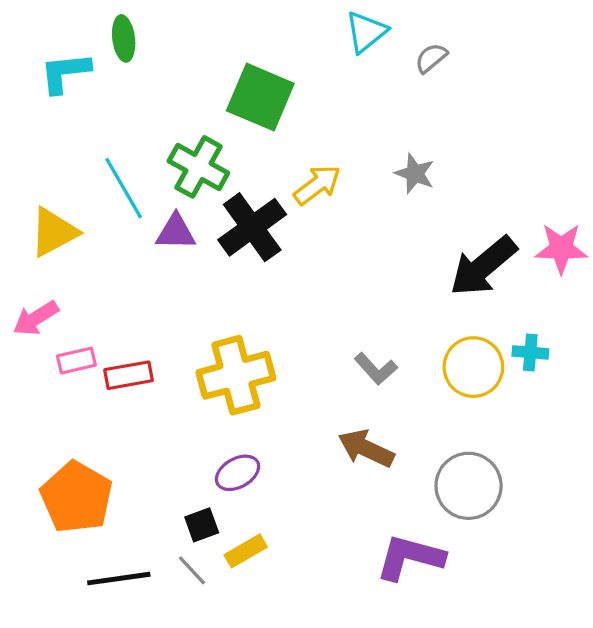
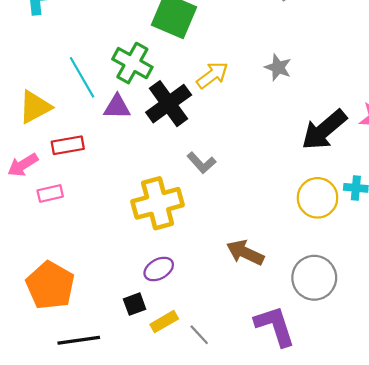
gray L-shape: (376, 369) -> (201, 163), moved
red rectangle: (129, 375) -> (68, 145), moved
purple L-shape: (410, 557) -> (275, 326), turned 57
gray line: (192, 570) -> (199, 335), moved

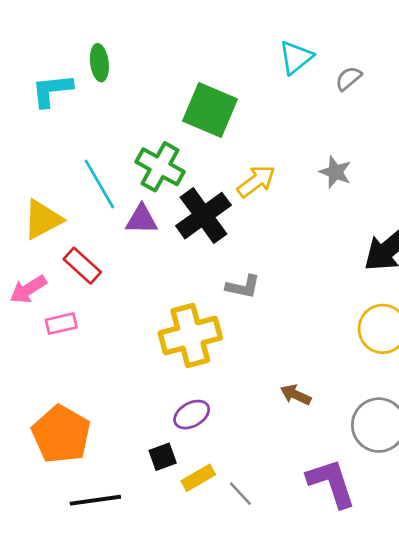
red rectangle: (68, 145) -> (82, 266), turned 52
gray L-shape: (201, 163) -> (243, 287), turned -36
brown arrow: (245, 253) -> (296, 395), size x0.7

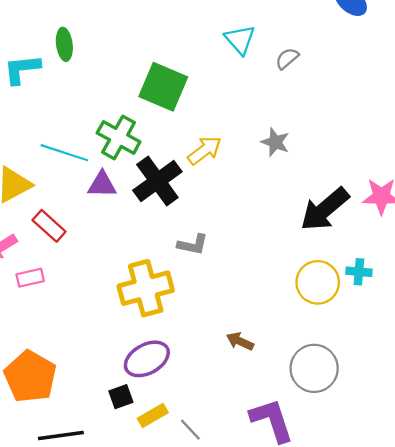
cyan triangle: (296, 57) -> (240, 40), turned -32
cyan line: (99, 184) -> (64, 153), turned -42
purple ellipse: (192, 415) -> (147, 359), size x1.4

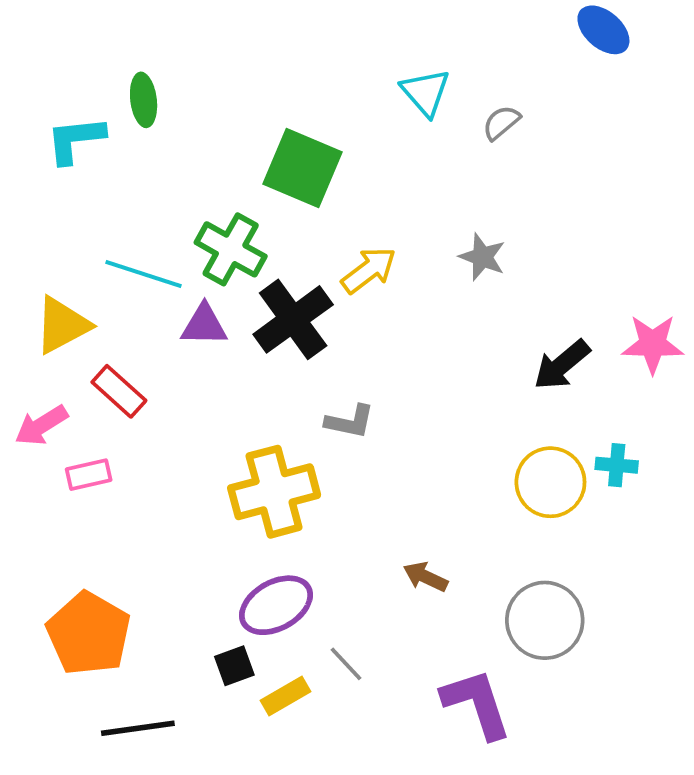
black arrow: (325, 209) -> (562, 365), size x0.7
gray line: (190, 430) -> (346, 664), moved

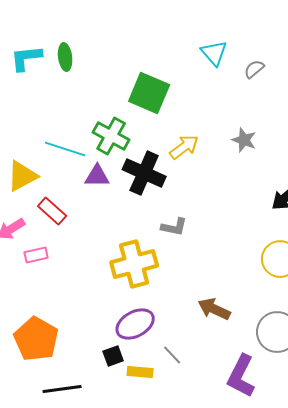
cyan L-shape: (75, 140) -> (26, 58), moved
black cross: (293, 319) -> (144, 173), turned -30
brown arrow: (426, 577) -> (214, 309), size x1.4
yellow rectangle: (285, 696) -> (140, 372), turned 35
purple L-shape: (477, 704) -> (241, 376), turned -135

